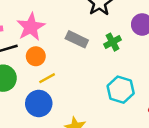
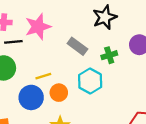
orange circle: (36, 56) -> (59, 93), moved
cyan hexagon: (121, 90) -> (90, 81), moved

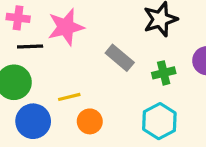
cyan hexagon: (90, 81) -> (159, 121), moved
blue circle: (31, 97) -> (33, 121), moved

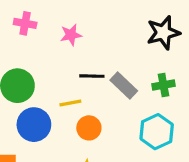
pink star: (66, 27) -> (71, 35), size x0.6
black line: (30, 46) -> (92, 76), moved
gray rectangle: (120, 58) -> (124, 86), moved

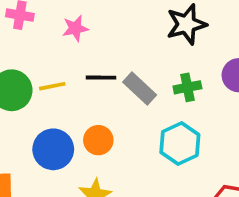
yellow line: (70, 103) -> (52, 86), moved
blue circle: (34, 125) -> (53, 149), moved

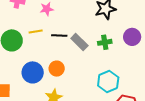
yellow line: (52, 86) -> (36, 31), moved
cyan hexagon: (180, 144) -> (108, 81), moved

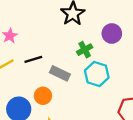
gray rectangle: (79, 42) -> (60, 73), moved
cyan hexagon: (108, 81) -> (97, 74), moved

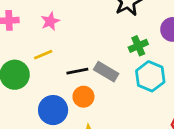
black line: (33, 59) -> (77, 71), moved

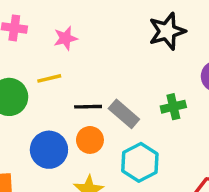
green cross: (138, 46) -> (173, 107), moved
cyan hexagon: (150, 76) -> (140, 162), moved

